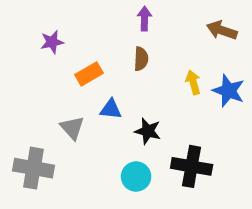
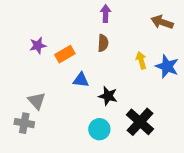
purple star: (52, 42) -> (38, 46), moved
gray triangle: (72, 128) -> (37, 101), moved
black cross: (192, 166) -> (140, 122), turned 32
gray cross: (34, 168) -> (24, 123), size x0.7

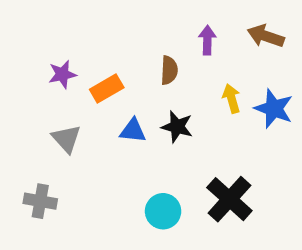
purple arrow: (106, 14) -> (207, 40), moved
black star: (108, 96) -> (177, 127), moved
gray triangle: (37, 101) -> (66, 139), moved

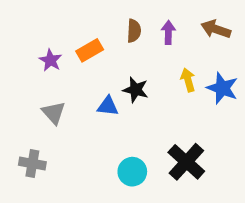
brown semicircle: (169, 70) -> (134, 31), moved
purple star: (62, 74) -> (50, 60), turned -30
orange rectangle: (107, 88) -> (90, 50), moved
black star: (177, 127) -> (136, 90), moved

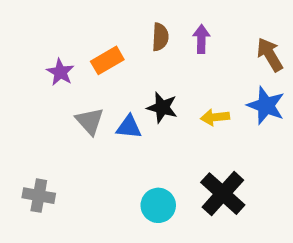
brown arrow: (216, 29) -> (270, 55), moved, turned 40
yellow arrow: (188, 80) -> (215, 117), moved, turned -80
gray triangle: (54, 113) -> (90, 121), moved

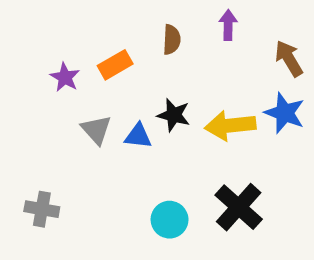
purple arrow: (201, 39) -> (228, 25), moved
yellow arrow: (215, 117) -> (230, 125), size x1.6

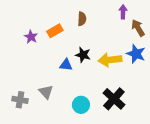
purple arrow: (228, 25) -> (123, 12), moved
gray triangle: (96, 130) -> (46, 92), moved

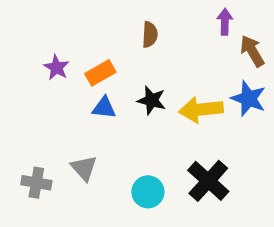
orange rectangle: (55, 31) -> (100, 73), moved
blue triangle: (66, 65) -> (104, 108), moved

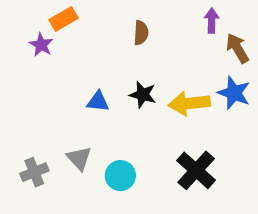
purple star: (56, 67) -> (41, 45), moved
orange rectangle: (100, 73) -> (64, 19), moved
gray cross: (36, 183) -> (34, 172), turned -32
cyan circle: (148, 192) -> (120, 176), moved

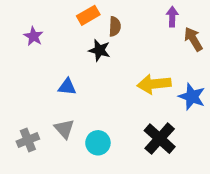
orange rectangle: (64, 19) -> (88, 15), moved
blue star: (234, 93) -> (192, 97), moved
black star: (143, 95) -> (99, 50), moved
blue triangle: (98, 102) -> (67, 87), moved

